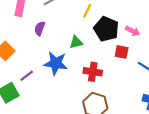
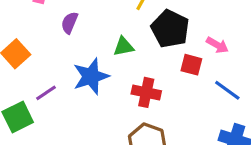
pink arrow: (133, 31) -> (217, 45), moved
blue star: (56, 63) -> (91, 76), turned -30

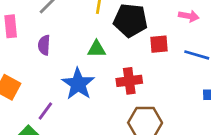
pink arrow: (217, 45) -> (189, 16), moved
green triangle: (123, 47) -> (97, 49), turned 30

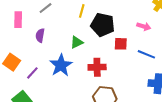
green triangle: (97, 49) -> (77, 42), turned -32
purple line: (45, 111) -> (32, 73), moved

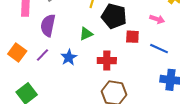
purple semicircle: (40, 35) -> (48, 25), size x1.5
blue star: (61, 65) -> (69, 57), size x0.7
purple line: (32, 73) -> (42, 55), moved

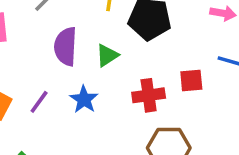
purple semicircle: (48, 25) -> (66, 46), moved
red square: (132, 37) -> (191, 81), moved

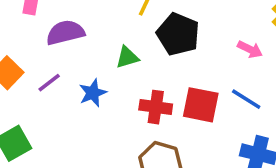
purple semicircle: (66, 46) -> (65, 33), moved, turned 57
red square: (191, 81) -> (201, 105), size x1.5

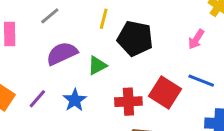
purple semicircle: (65, 33) -> (62, 54), moved
pink arrow: (250, 49) -> (196, 39), turned 108
red square: (201, 105) -> (165, 93), turned 32

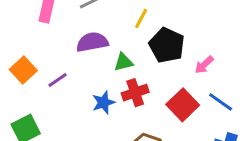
pink arrow: (196, 39) -> (204, 65), moved
blue star: (75, 100) -> (103, 102), moved
red cross: (128, 102) -> (135, 93), moved, turned -30

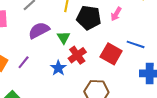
green triangle: (124, 62) -> (64, 37), turned -32
pink arrow: (204, 65) -> (116, 14), moved

